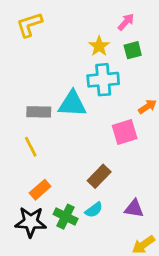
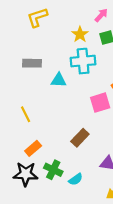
yellow L-shape: (29, 25) -> (37, 17), moved
cyan triangle: (72, 104) -> (59, 80), size x0.7
gray rectangle: (39, 112) -> (32, 63), moved
cyan semicircle: (94, 210) -> (76, 179), moved

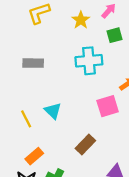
yellow star: (80, 34) -> (81, 20), moved
cyan triangle: (59, 80) -> (53, 111), moved, turned 42

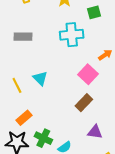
pink square: (108, 106) -> (88, 74), turned -30
brown rectangle: (85, 145) -> (84, 103), moved

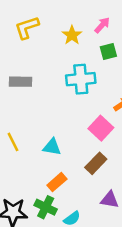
cyan triangle: (40, 78) -> (52, 147), moved, turned -35
orange rectangle: (24, 118) -> (57, 182), moved

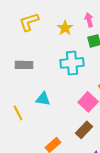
pink arrow: (102, 25) -> (89, 20), turned -56
cyan triangle: (52, 147) -> (43, 99), moved

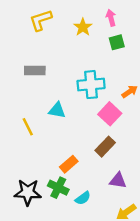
cyan cross: (72, 63) -> (91, 85), moved

